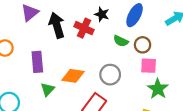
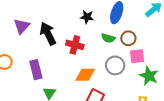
red cross: (84, 28) -> (75, 45), moved
gray circle: (110, 75) -> (115, 65), moved
orange diamond: (73, 76) -> (85, 75), moved

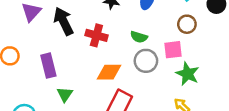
green semicircle: (108, 38) -> (139, 37), moved
brown circle: (128, 38) -> (187, 24), moved

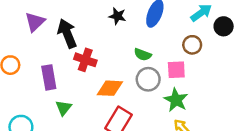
red cross: (96, 35) -> (85, 60), moved
green star: (187, 74) -> (176, 100), moved

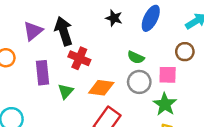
purple triangle: (35, 22) -> (33, 31), moved
green triangle: (64, 108) -> (66, 91), moved

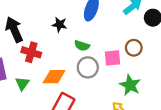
black star: (114, 18) -> (60, 25), moved
brown circle: (185, 52) -> (134, 48), moved
green star: (165, 104) -> (130, 85), moved

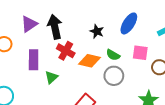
pink square: (112, 58) -> (140, 53), moved
orange diamond: (54, 77) -> (90, 61), moved

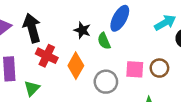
pink square: (140, 53) -> (135, 69), moved
green semicircle: (113, 55) -> (104, 41), moved, turned 40
orange diamond: (90, 61) -> (76, 66), turned -70

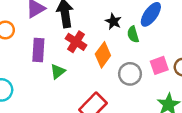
pink square: (135, 69) -> (159, 65), turned -30

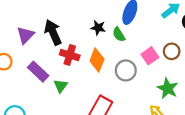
purple rectangle: (38, 50) -> (38, 72), turned -35

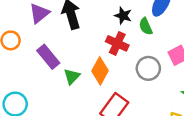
red cross: (70, 55) -> (117, 43), moved
orange diamond: (97, 60) -> (100, 71), moved

